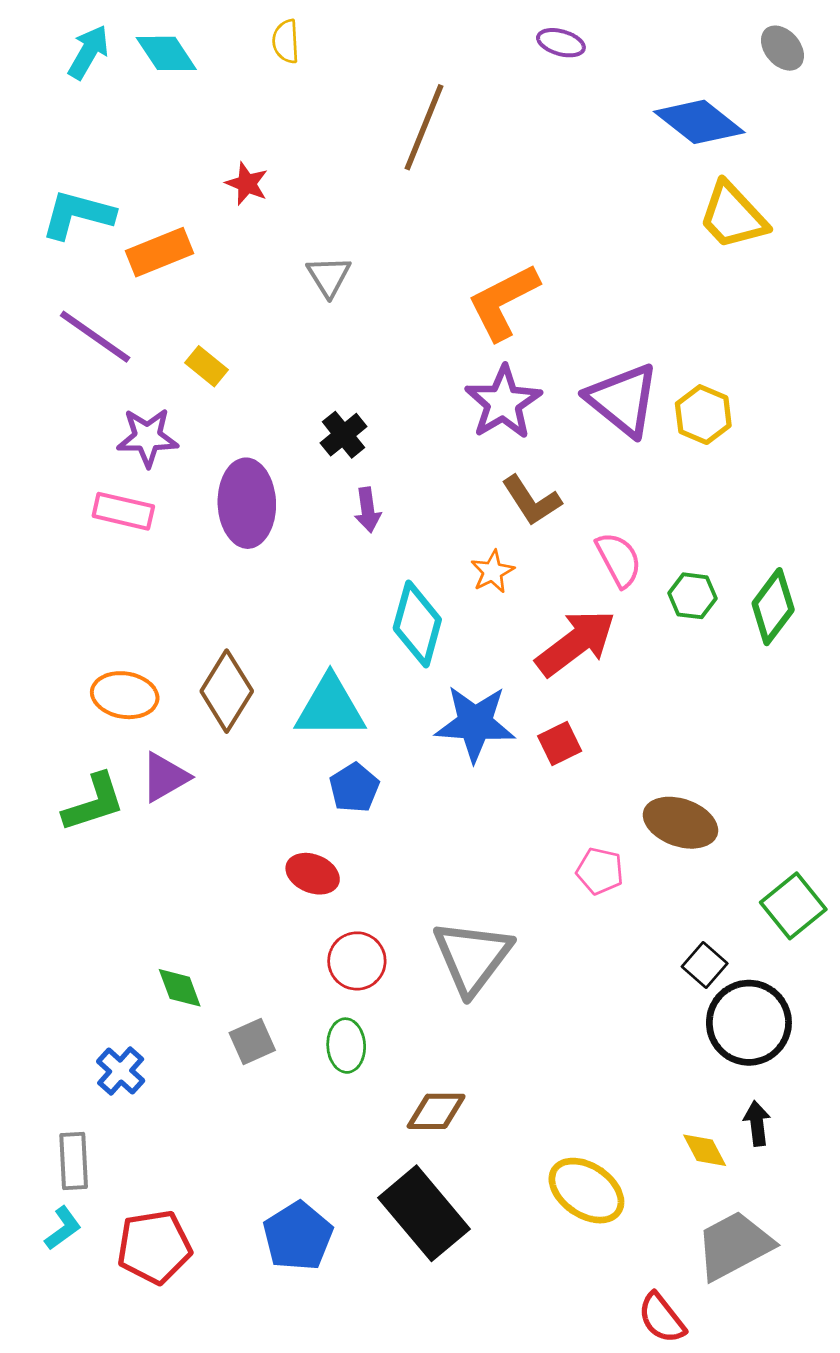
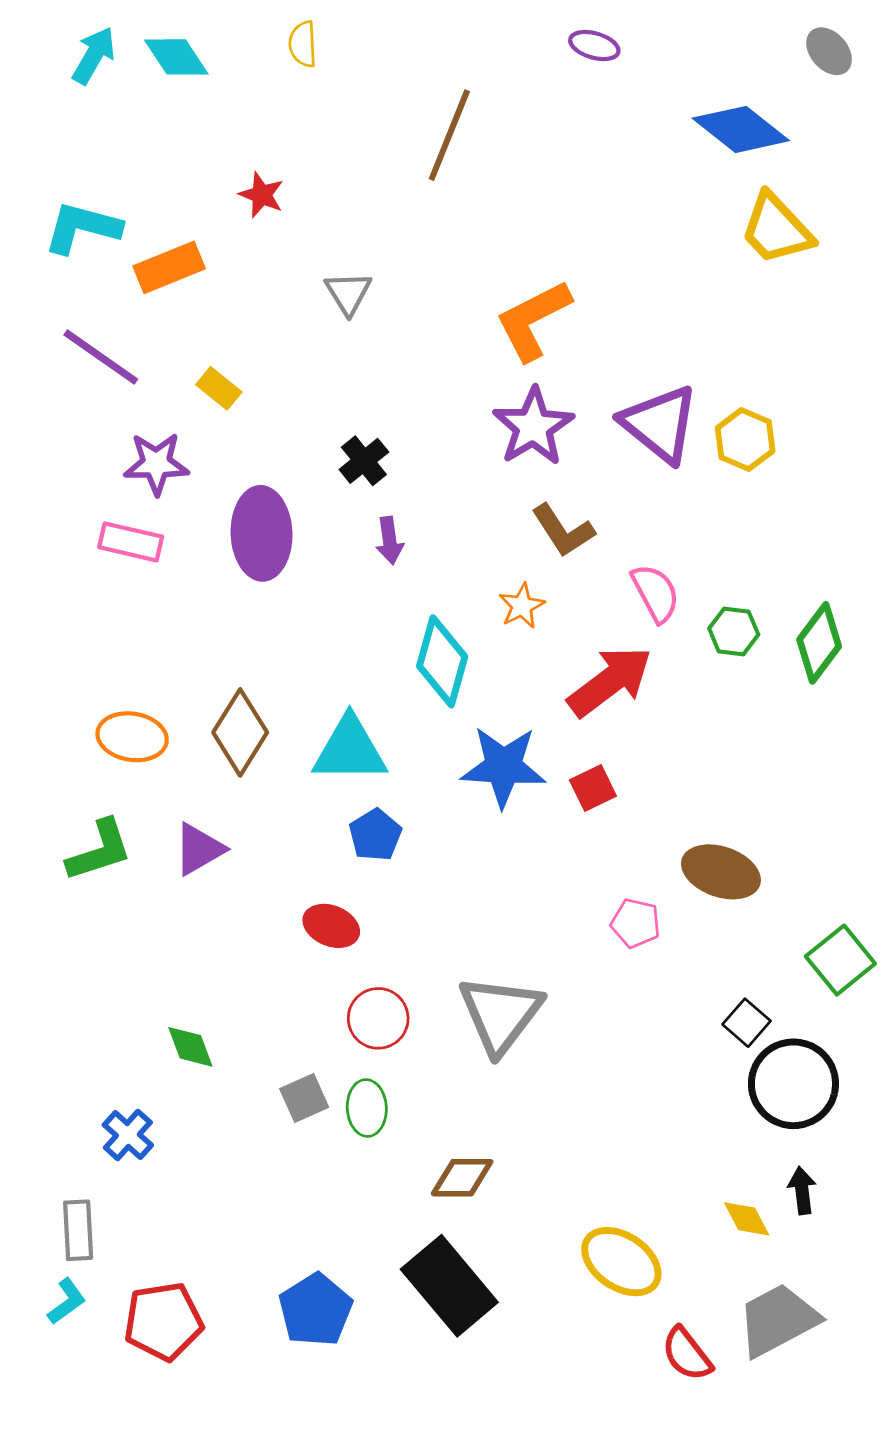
purple triangle: (165, 777) -> (199, 849), moved
gray square: (252, 1042) -> (304, 1098), moved
red semicircle: (662, 1318) -> (687, 1354), moved

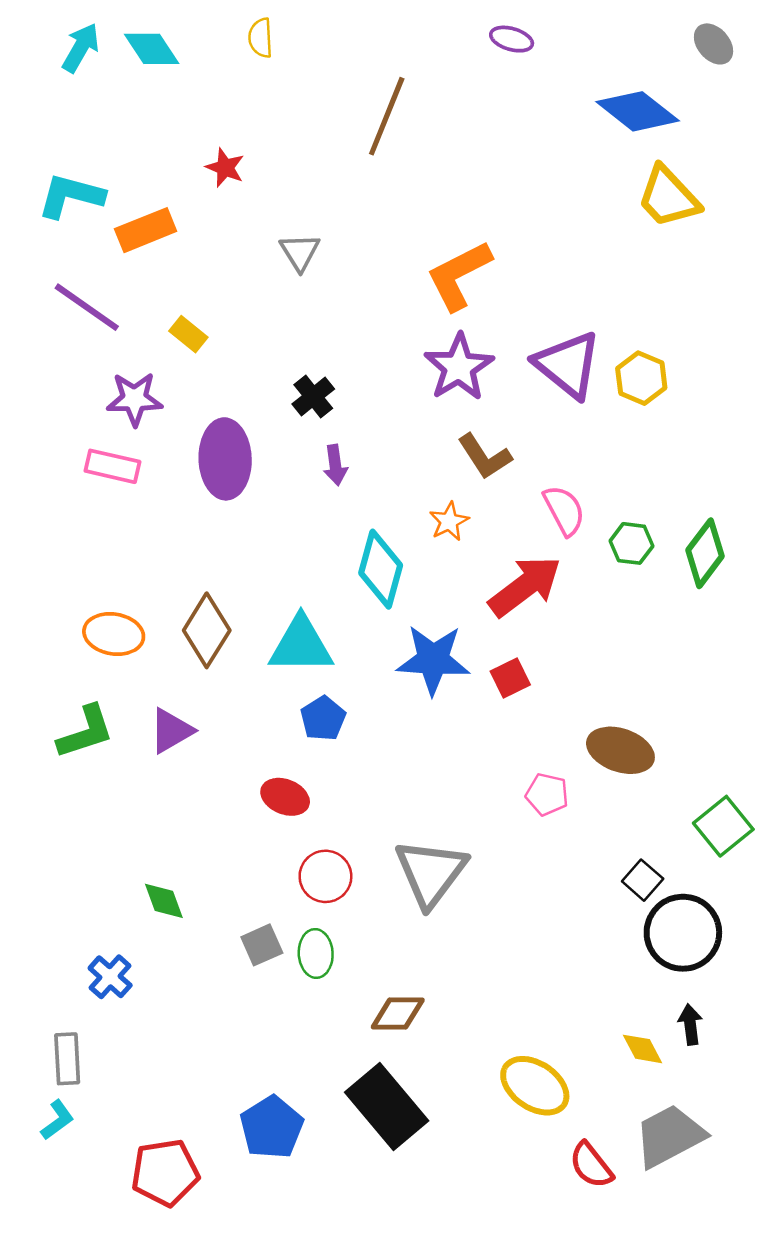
red pentagon: (163, 1321) -> (165, 1173), moved

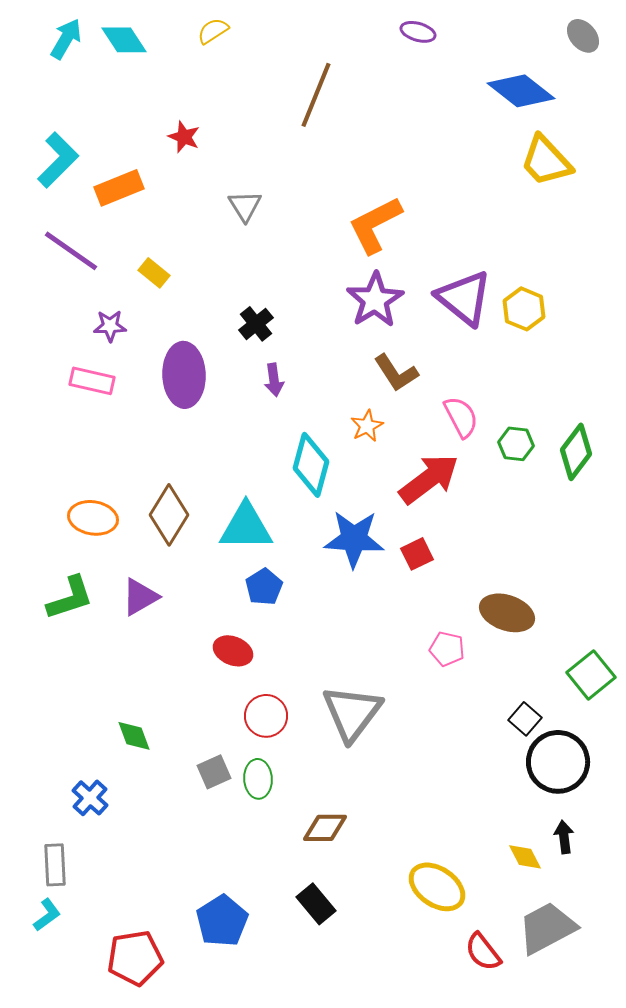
yellow semicircle: (261, 38) -> (213, 31), turned 60
cyan L-shape: (71, 196) -> (58, 160), turned 120
purple star: (135, 399) -> (110, 326), size x0.7
black rectangle: (387, 1107) -> (316, 904), size x0.6

